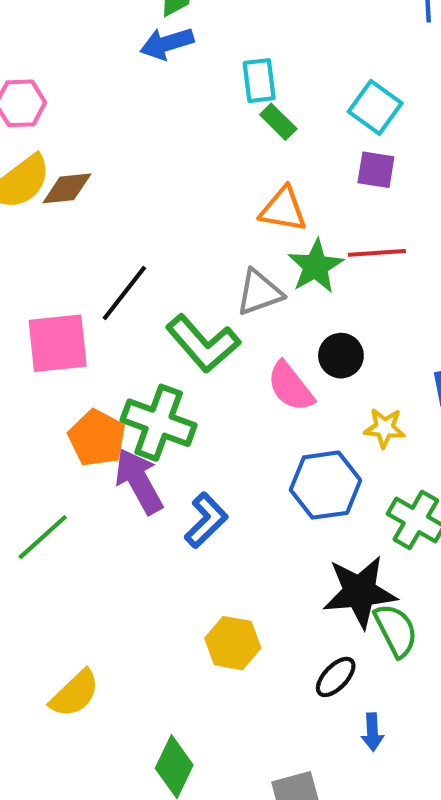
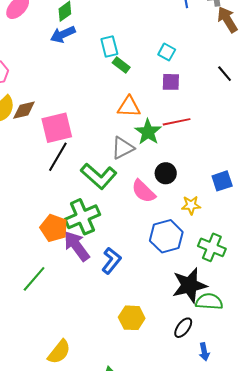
cyan square: (375, 107) -> (167, 52), size x0.7
pink square: (58, 343) -> (57, 128), moved
green cross: (159, 423) -> (82, 217), turned -36
green semicircle: (396, 630) -> (209, 302), turned -52

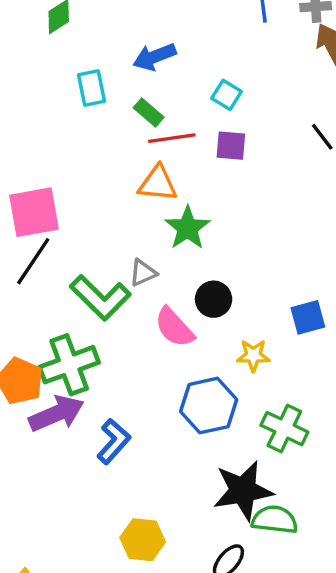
blue arrow: (63, 34) -> (154, 57), moved
cyan rectangle: (109, 47) -> (91, 88), moved
red line: (177, 122) -> (172, 138), moved
gray triangle: (123, 148) -> (143, 273), moved, size x0.7
purple arrow: (77, 246) -> (57, 414), turned 100

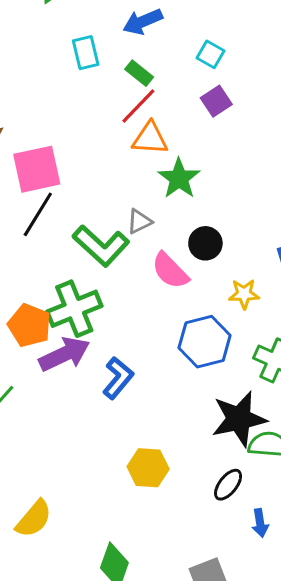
red line: (172, 138) -> (138, 106), moved, turned -36
purple square: (231, 146) -> (216, 101), turned -36

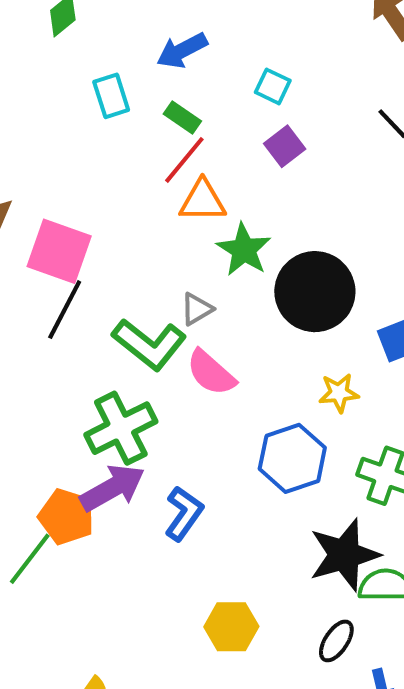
pink square: (37, 169) -> (59, 251), turned 36
black circle: (205, 243) -> (315, 292), moved, size x1.8
pink semicircle: (170, 271) -> (211, 373), moved
orange pentagon: (29, 325) -> (66, 517), moved

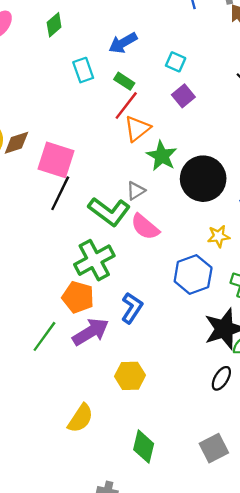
orange triangle: (203, 201) -> (137, 129), turned -36
purple arrow: (112, 488) -> (91, 332), moved
orange pentagon: (66, 517) -> (78, 297), moved
yellow hexagon: (231, 627) -> (130, 376), moved

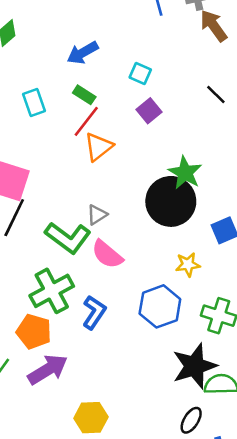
cyan rectangle: (83, 70) -> (34, 102), moved
green star: (162, 156) -> (185, 173), moved
blue L-shape: (132, 308) -> (94, 312), moved

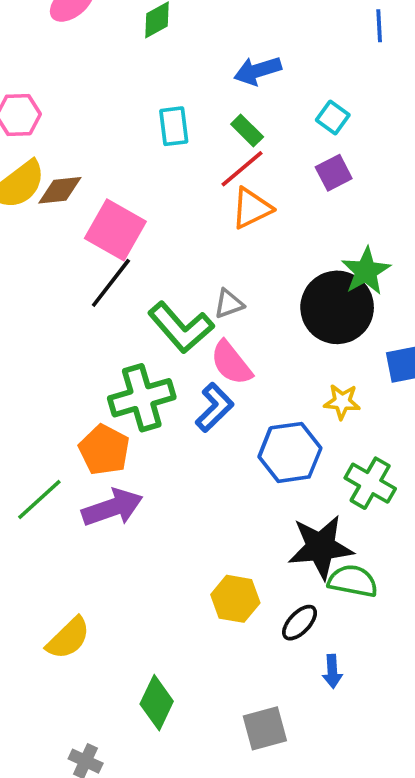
blue L-shape: (94, 312) -> (215, 408), moved
yellow hexagon: (91, 418) -> (235, 599), moved

